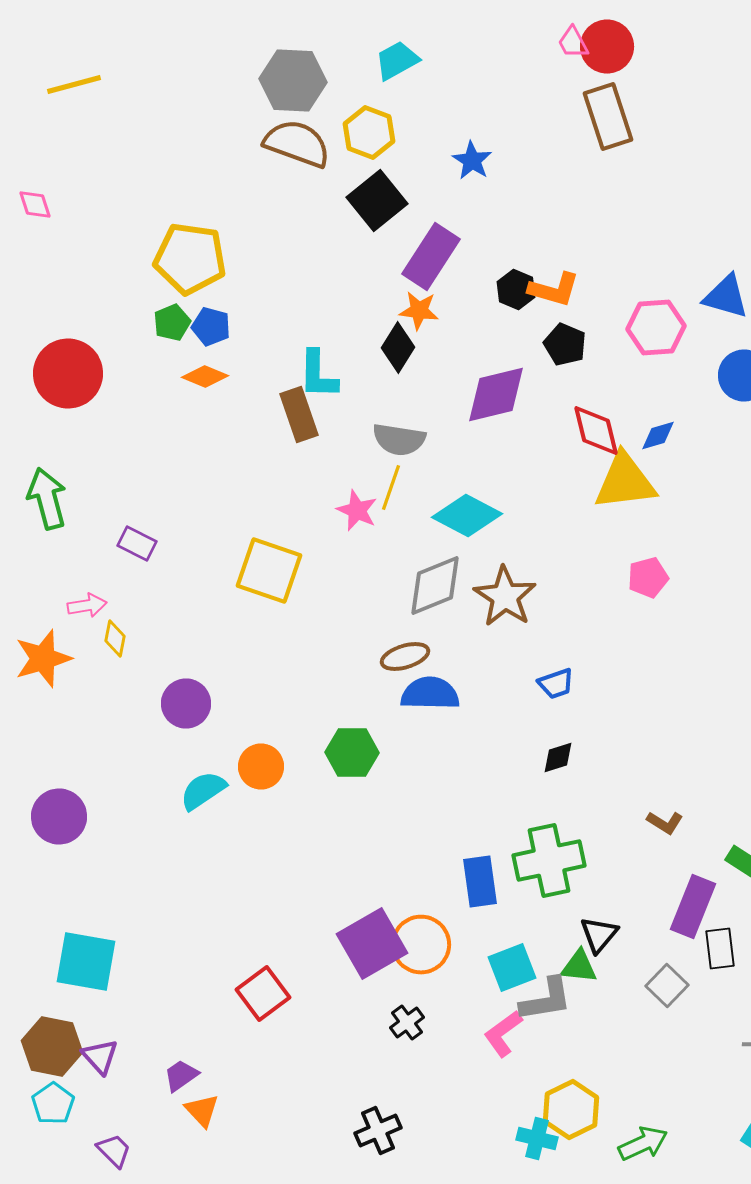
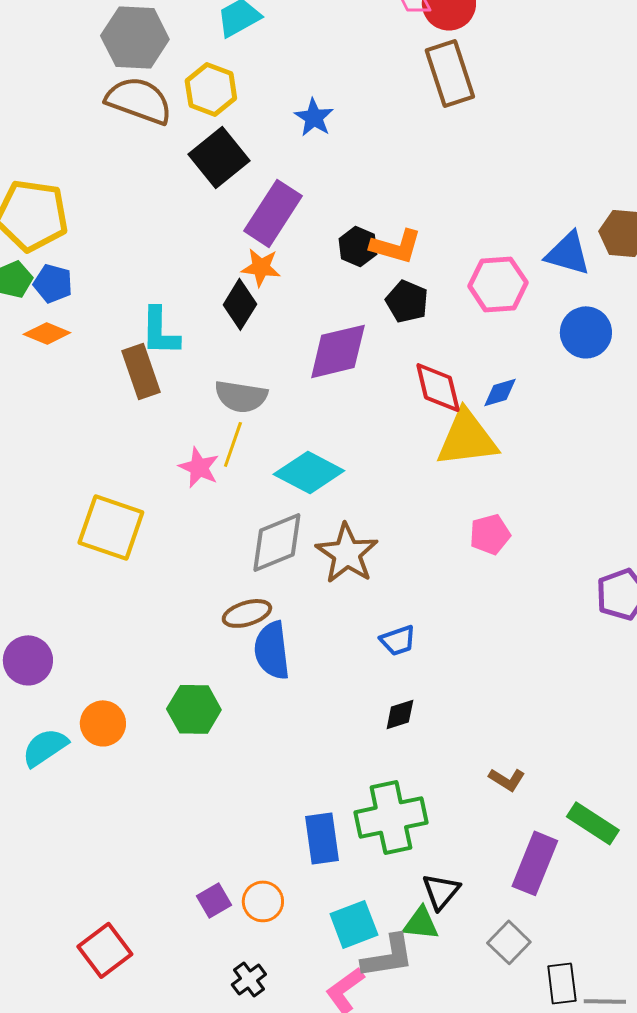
blue semicircle: (430, 694) -> (272, 650), turned -98
purple square: (372, 944) -> (214, 900), size x0.5
orange circle: (421, 944) -> (263, 901), size x0.7
black rectangle: (720, 948) -> (562, 983), moved

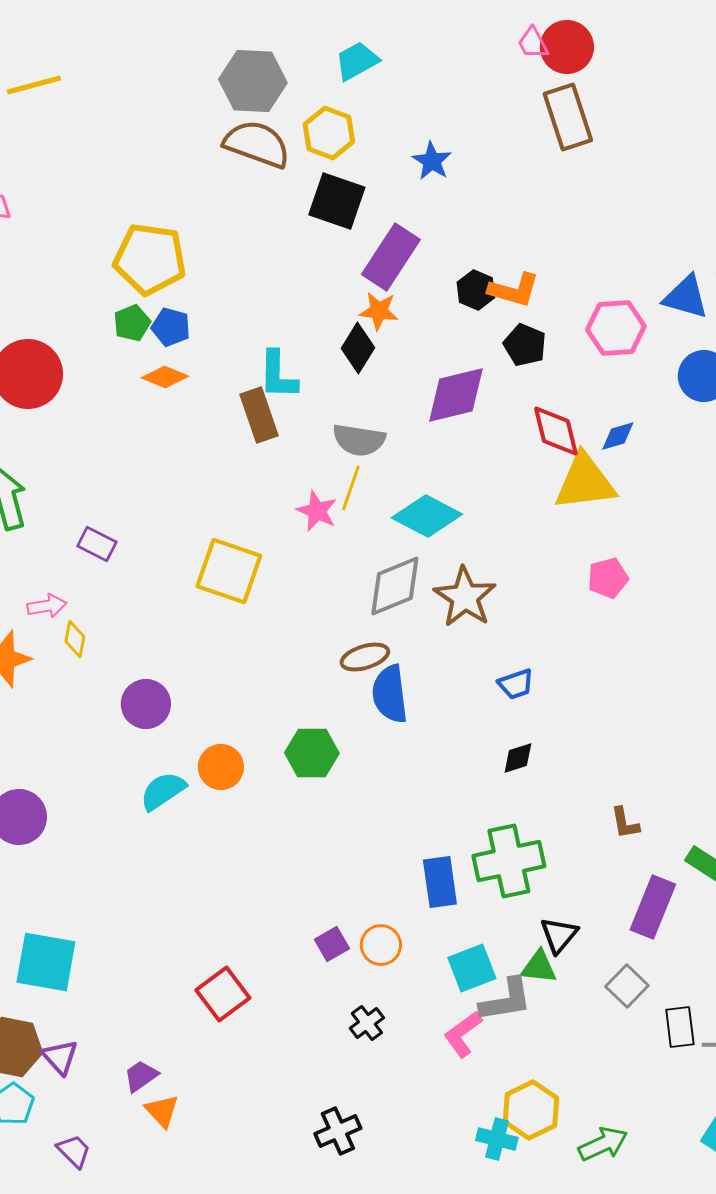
black square: (219, 157) -> (337, 201), turned -32
brown L-shape: (507, 779) -> (625, 823), turned 48

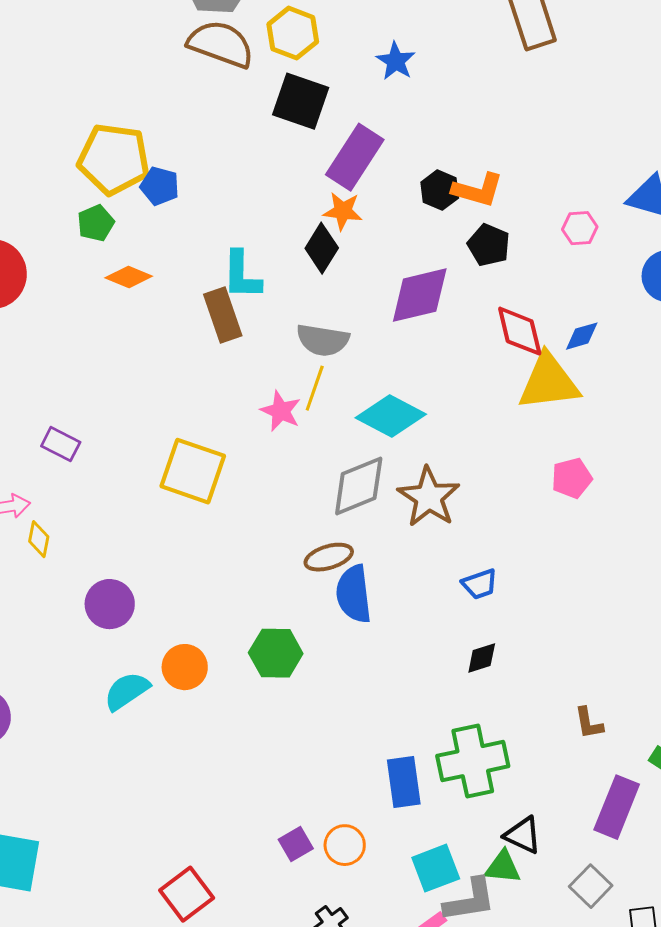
blue pentagon: (171, 327) -> (160, 186), moved
pink hexagon: (616, 328) -> (580, 228), size x0.6
black triangle: (559, 935) -> (523, 835), turned -45

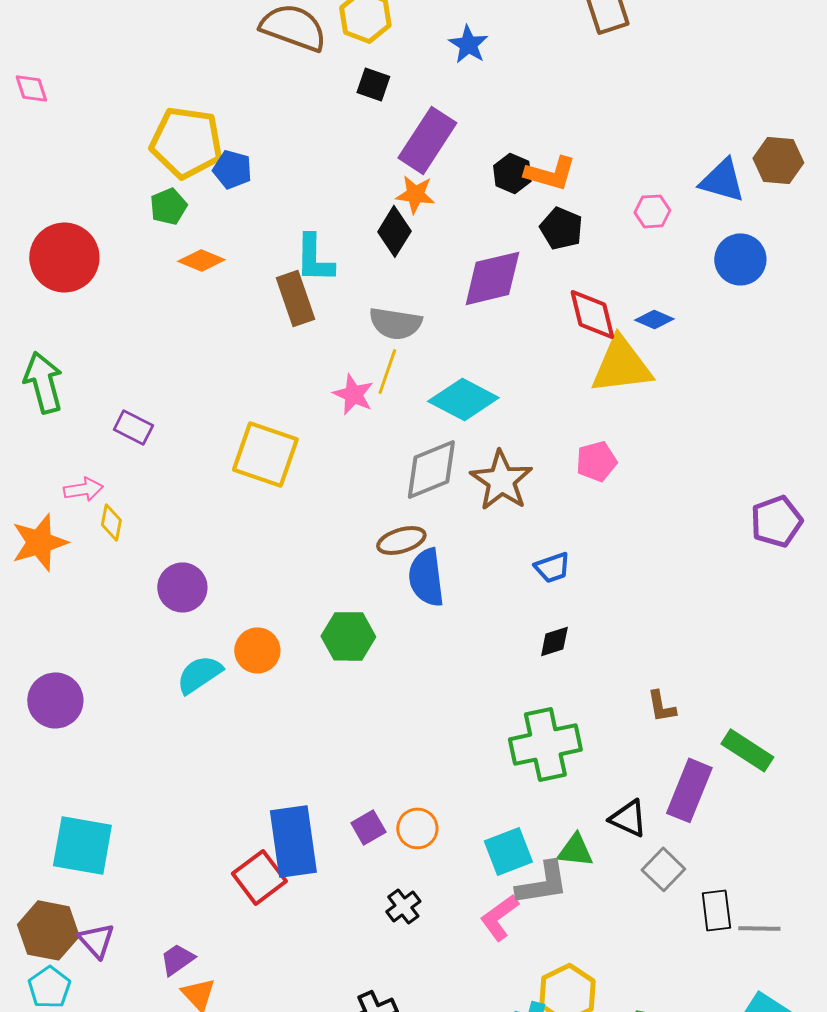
black square: (301, 101) -> (373, 84), size x0.6
blue diamond: (582, 336) -> (654, 319), turned 39
pink pentagon: (572, 478) -> (596, 461), moved
blue rectangle: (404, 782) -> (293, 841), moved, size x1.4
black triangle: (523, 835) -> (628, 818), moved

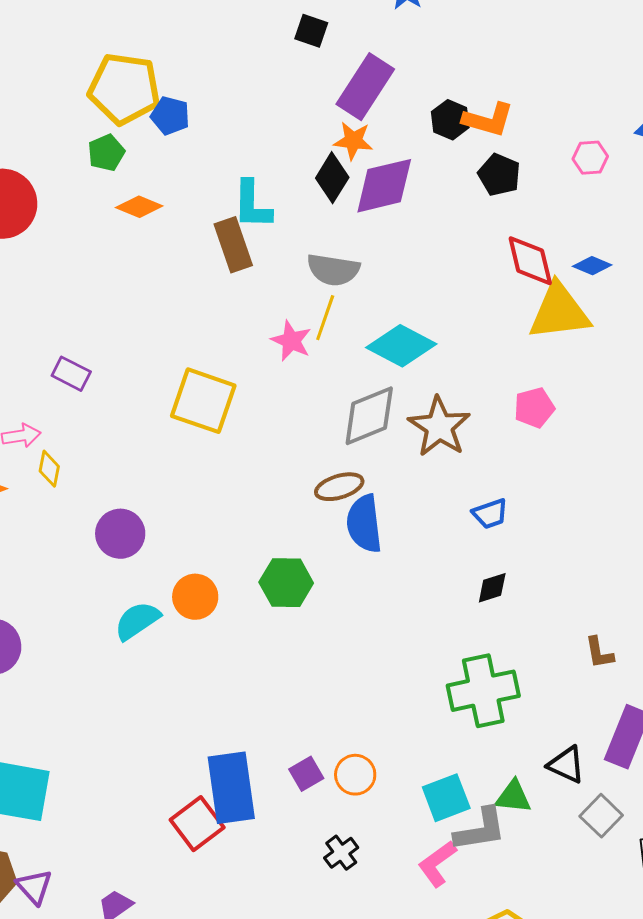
purple diamond: (492, 278) -> (384, 186), moved

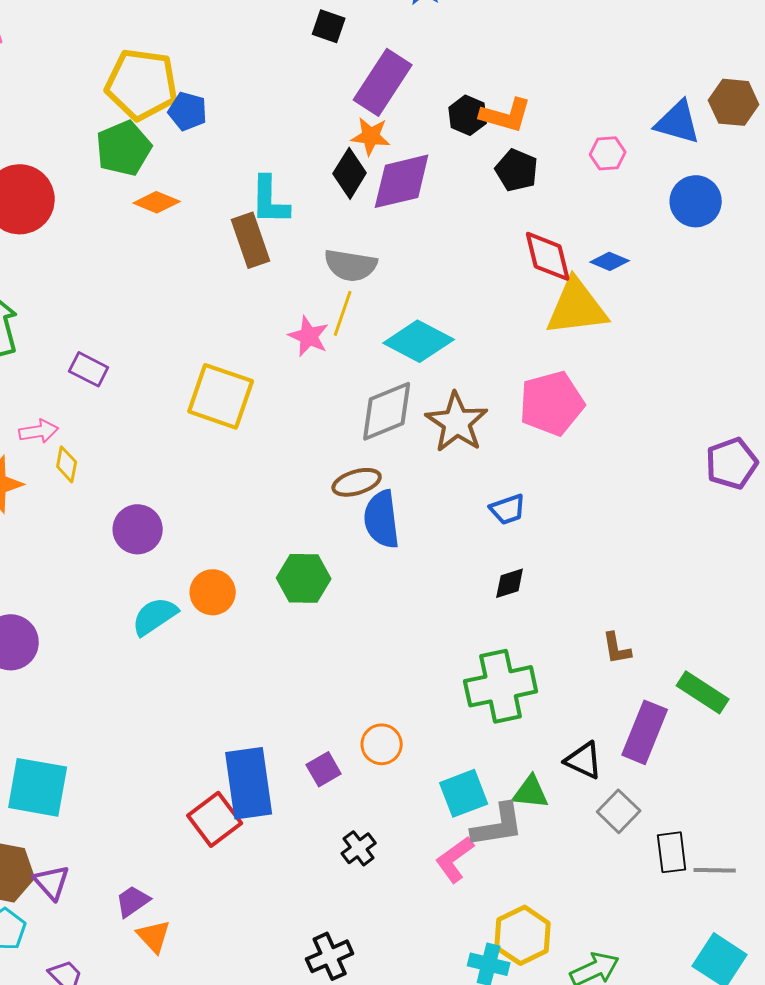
green pentagon: (106, 153) -> (124, 148), size x1.5
pink pentagon: (534, 408) -> (552, 403), size x1.6
orange circle: (355, 775) -> (382, 744), moved

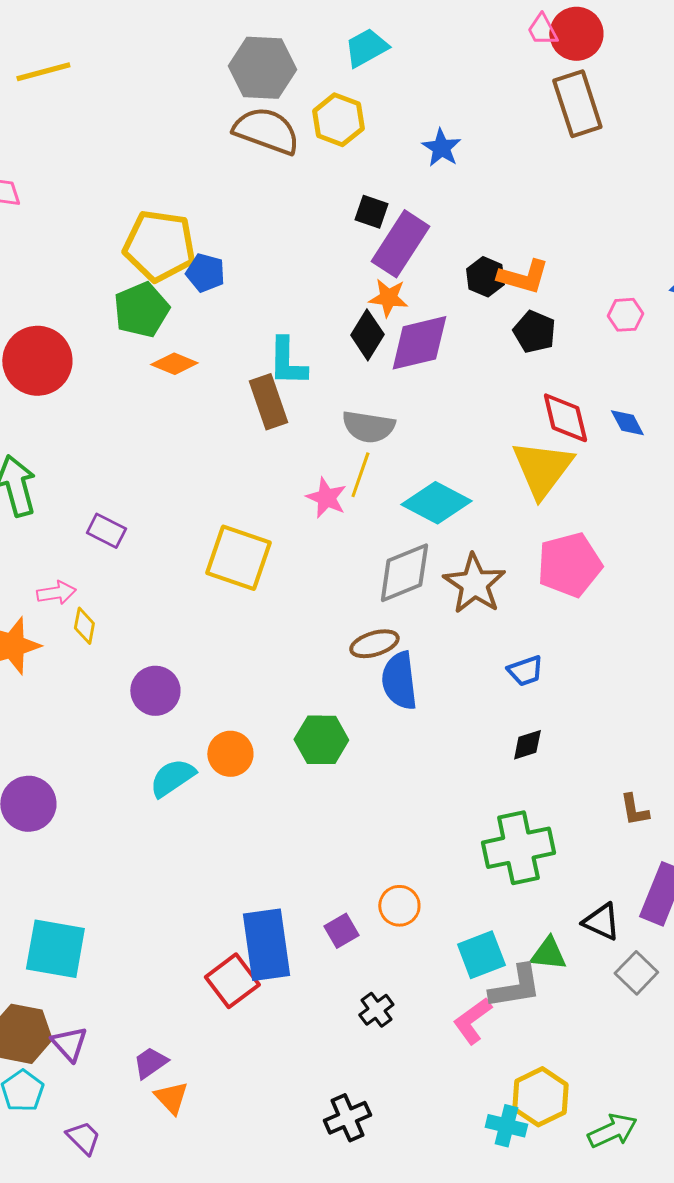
black square: (329, 26) -> (371, 212), moved
blue diamond: (610, 261) -> (627, 423), turned 39
yellow triangle: (577, 307) -> (542, 469), moved, turned -46

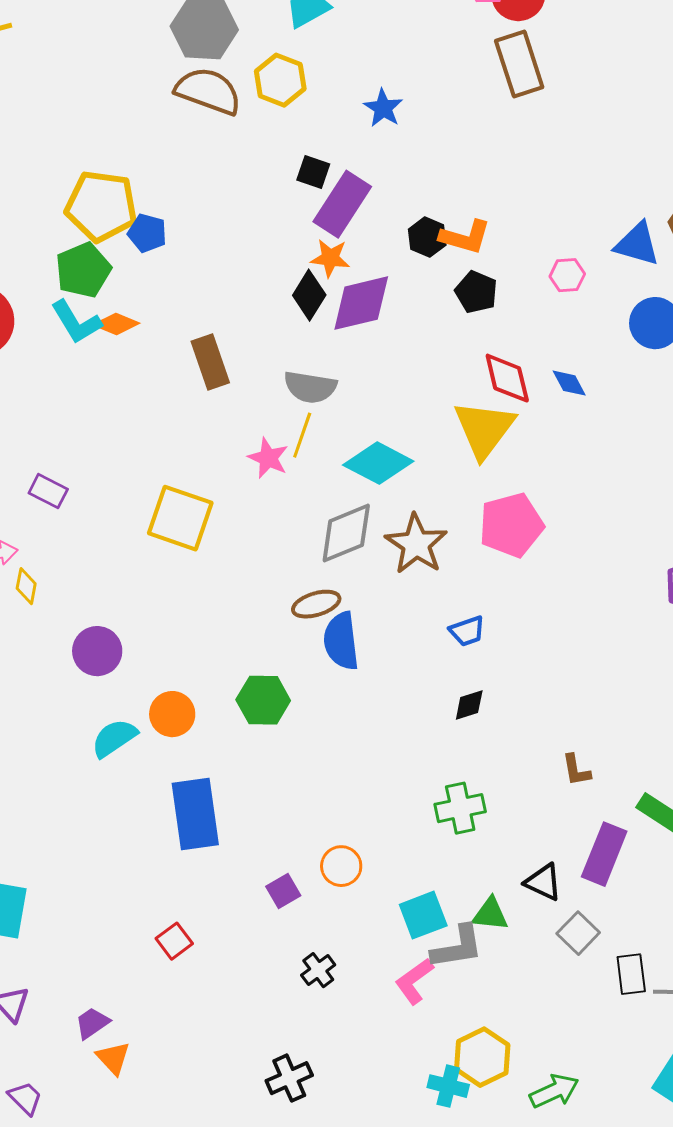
cyan L-shape: (287, 362) -> (76, 322), moved, turned -32
green cross: (518, 848) -> (460, 808), size x0.7
blue rectangle: (266, 945) -> (195, 814), moved
red square: (232, 981) -> (174, 941), size x0.7

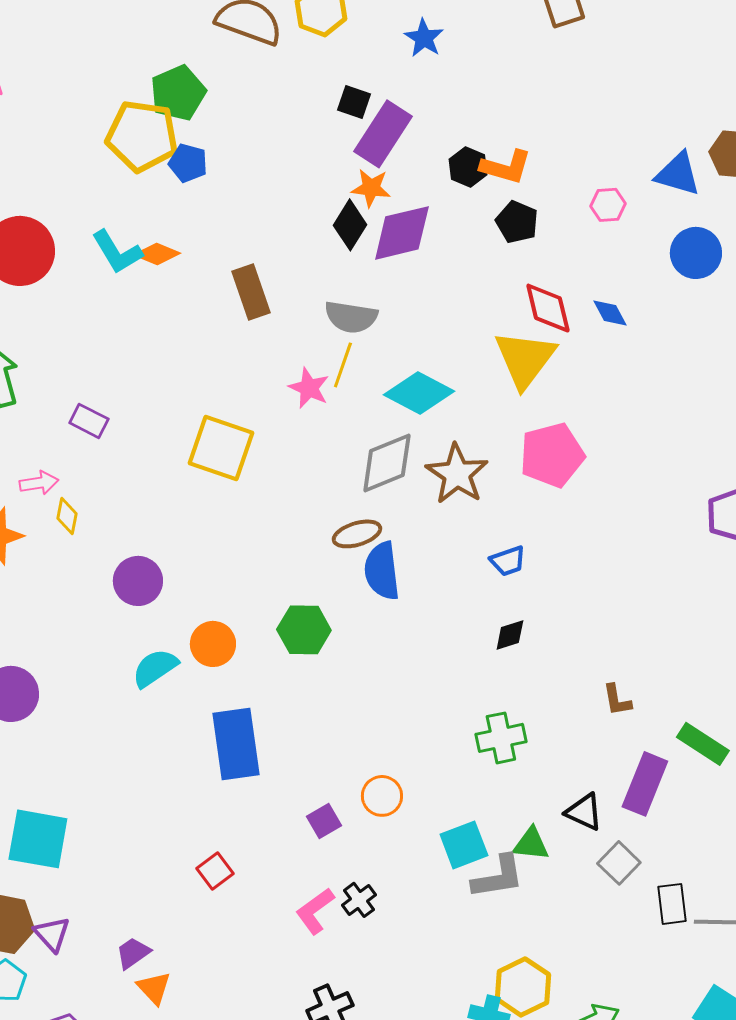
green pentagon: (83, 270) -> (178, 93), moved
pink L-shape: (414, 981) -> (315, 911), moved

